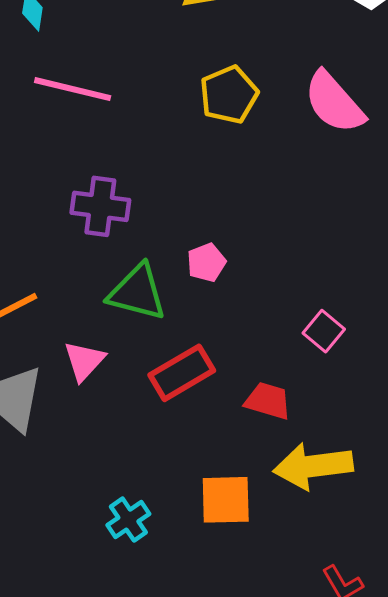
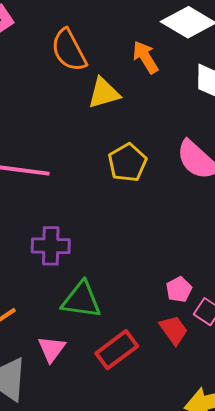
pink pentagon: (206, 262) -> (179, 289), moved
red trapezoid: (268, 401) -> (174, 330), moved, turned 44

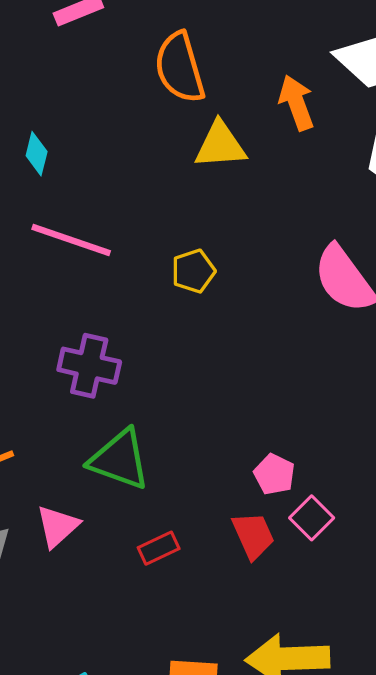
yellow pentagon: (127, 163) -> (193, 271), moved, size x0.7
pink pentagon: (179, 289) -> (274, 474), turned -30
red rectangle: (117, 350) -> (159, 548), size x0.6

